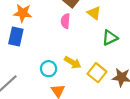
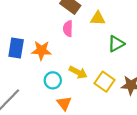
orange star: (23, 13) -> (41, 50), moved
yellow triangle: (94, 13) -> (98, 18), turned -32

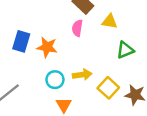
yellow arrow: (78, 72) -> (82, 75), turned -42

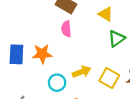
yellow triangle: (110, 21) -> (106, 14), moved, turned 35

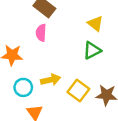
yellow triangle: (106, 14) -> (95, 24), moved

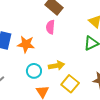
yellow square: (78, 90) -> (70, 84), moved

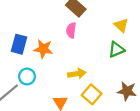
cyan circle: (34, 71) -> (27, 77), moved

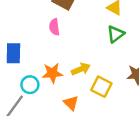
pink semicircle: (71, 30) -> (54, 27), moved
orange star: (43, 49) -> (52, 73), moved

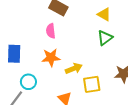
orange star: (52, 73) -> (51, 58), moved
yellow square: (101, 87) -> (92, 84), turned -36

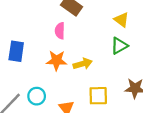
yellow arrow: (74, 69) -> (83, 64), moved
cyan circle: (28, 82) -> (37, 96), moved

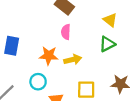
pink semicircle: (60, 31) -> (66, 32), moved
cyan circle: (37, 96) -> (38, 82), moved

